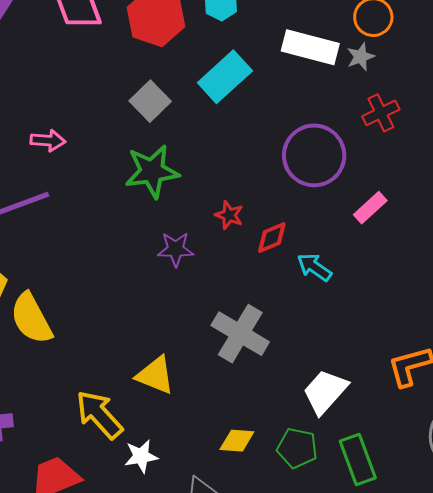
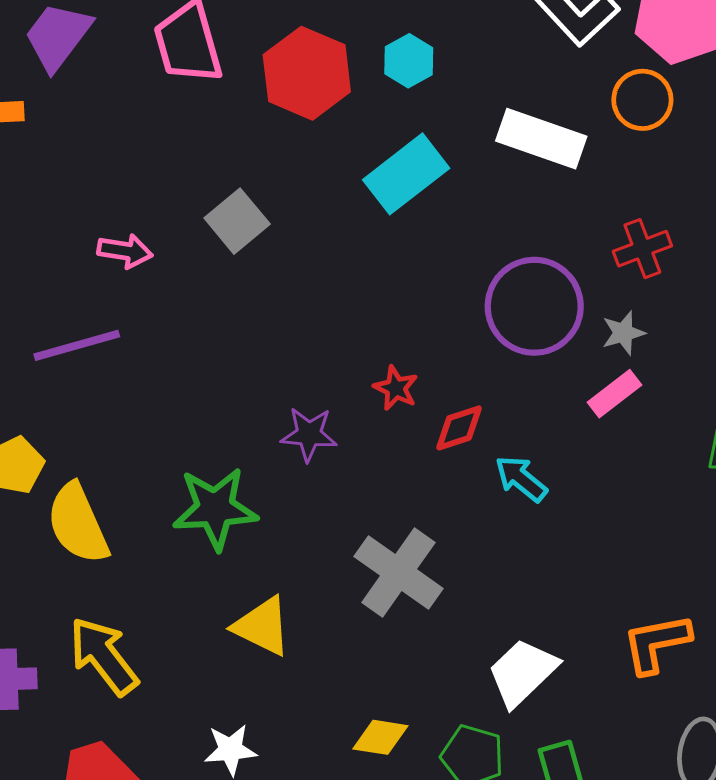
gray star: (361, 57) -> (623, 333), moved
gray square: (150, 101) -> (237, 221), moved
green star: (152, 171) -> (215, 508), moved
yellow arrow: (99, 415) -> (104, 656), moved

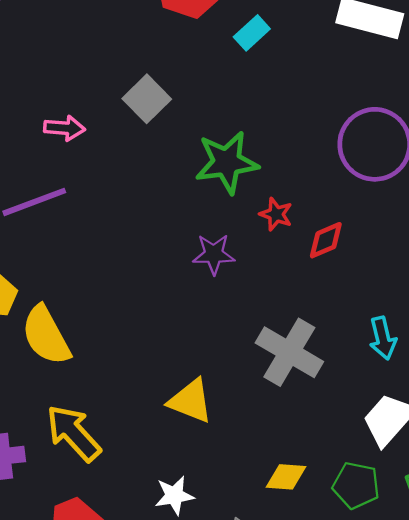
cyan rectangle: (406, 174) -> (252, 33), moved, size x0.6
cyan arrow: (521, 479) -> (383, 338), moved, turned -138
green star: (215, 508) -> (227, 162), moved

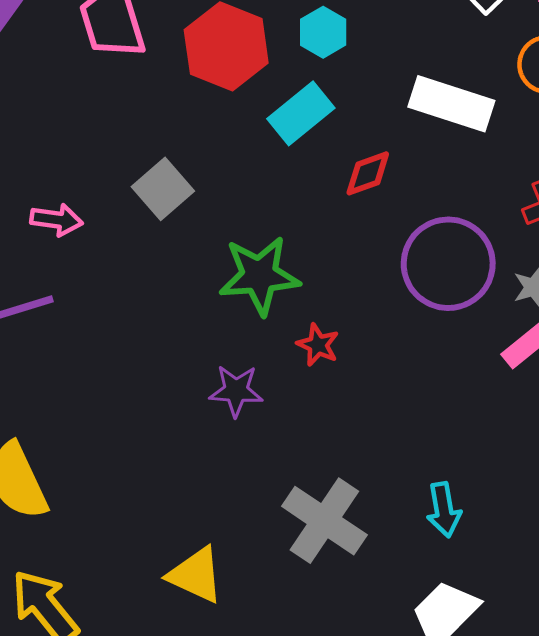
cyan rectangle: (252, 33) -> (301, 113), size x1.4
red diamond: (326, 240) -> (368, 173), moved

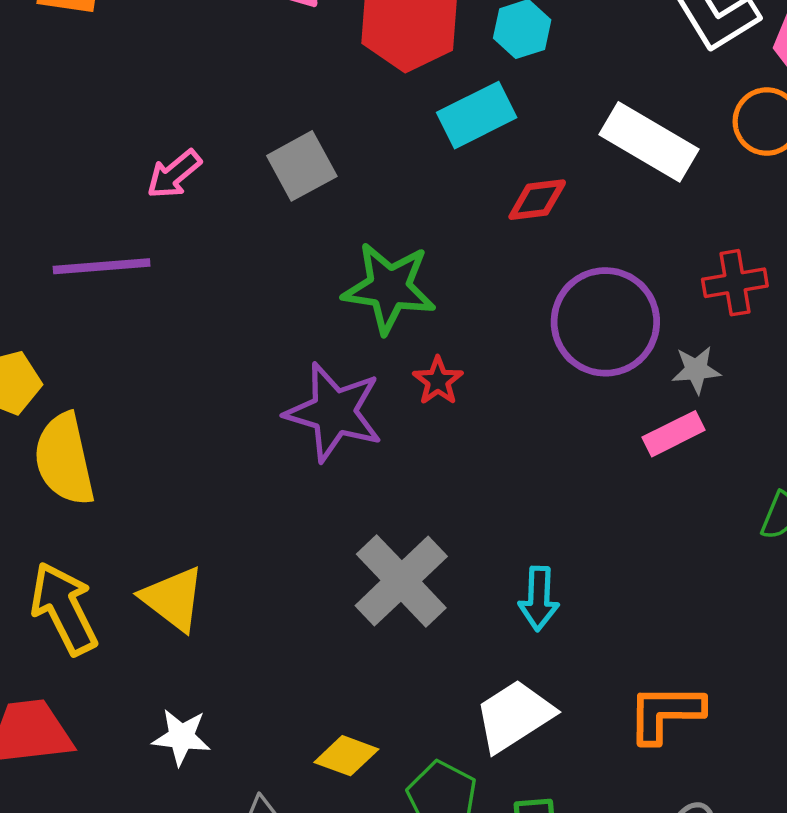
pink arrow: (57, 220) -> (174, 174), turned 120
purple star: (236, 391) -> (334, 412), size x1.6
yellow triangle: (196, 575) -> (173, 599), moved

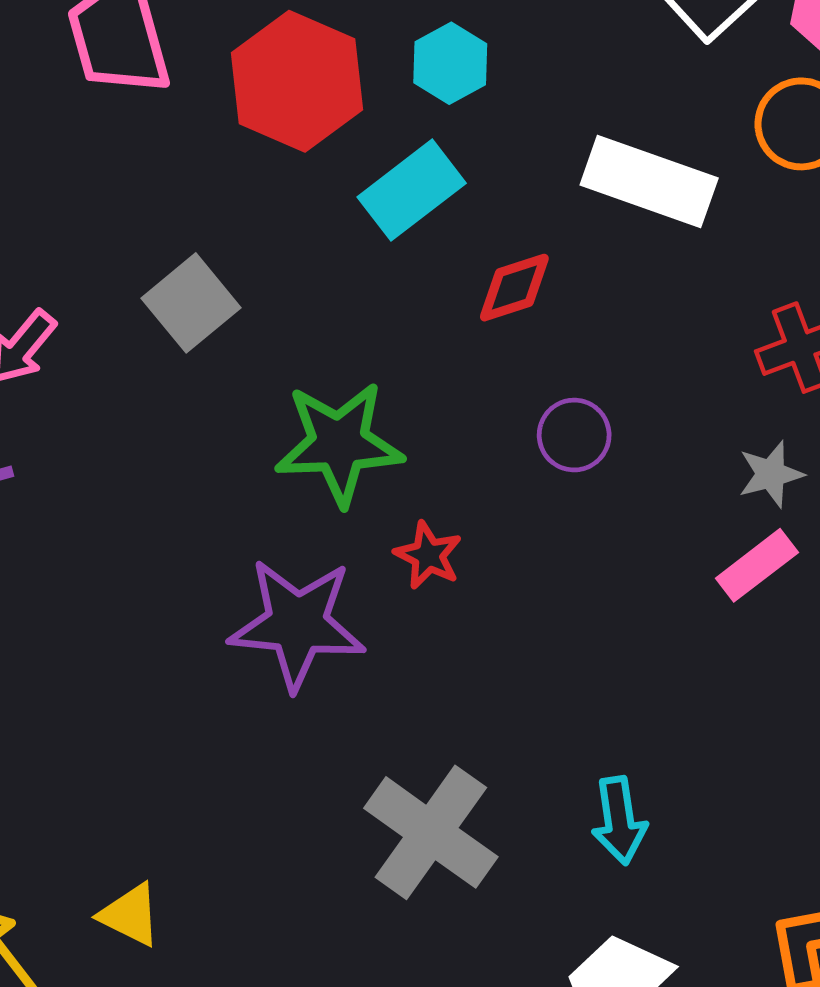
purple circle: (605, 322) -> (574, 435), moved, size x0.5
yellow triangle: (173, 599) -> (130, 915), size x0.7

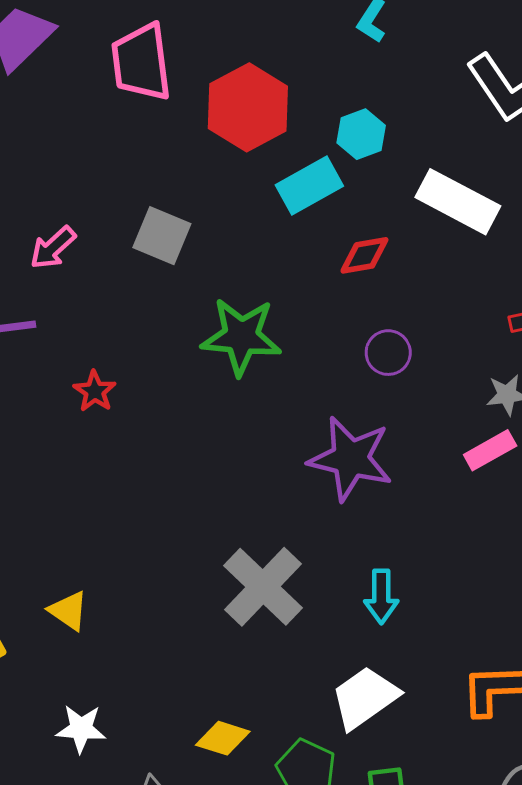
cyan hexagon: (450, 63) -> (361, 134), moved
gray square: (191, 303) -> (162, 236), turned -36
red star: (428, 555) -> (95, 391), moved
purple star: (297, 624) -> (351, 459), moved

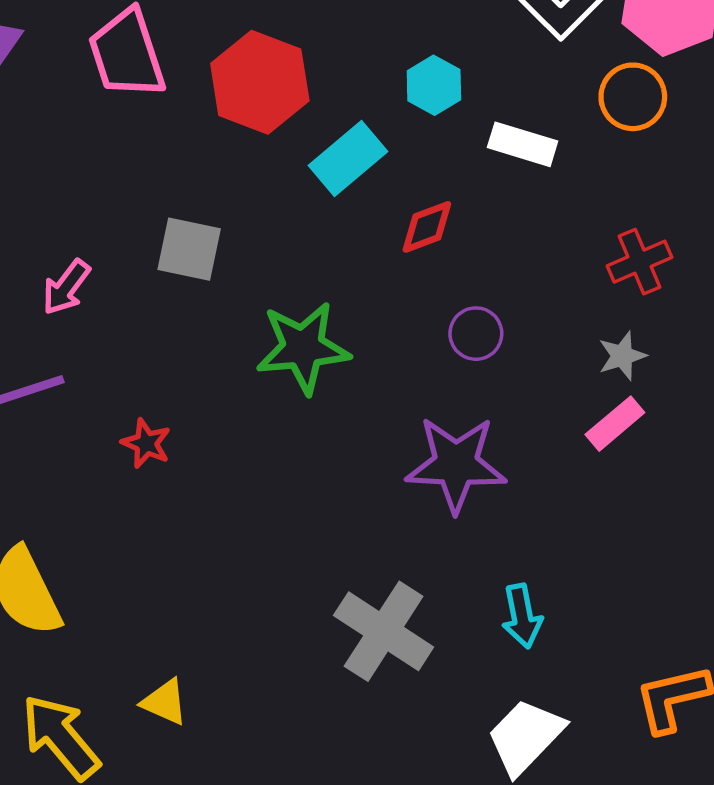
cyan hexagon: (361, 134) -> (434, 85), moved
white rectangle: (458, 202) -> (523, 144), size x0.7

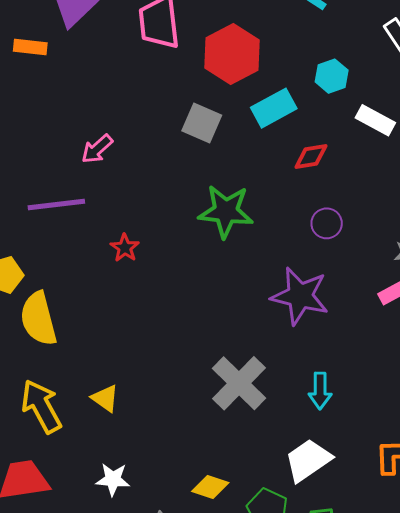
gray square: (189, 249) -> (202, 123), moved

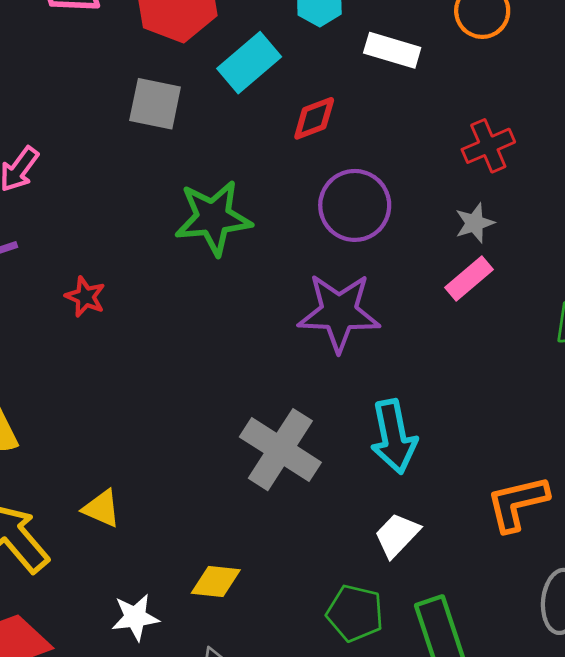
purple circle: (327, 223) -> (355, 205), size x1.6
cyan arrow: (320, 391) -> (394, 437), size x1.4
white trapezoid: (308, 460) -> (397, 535), size x0.7
yellow diamond: (210, 487) -> (216, 581), moved

